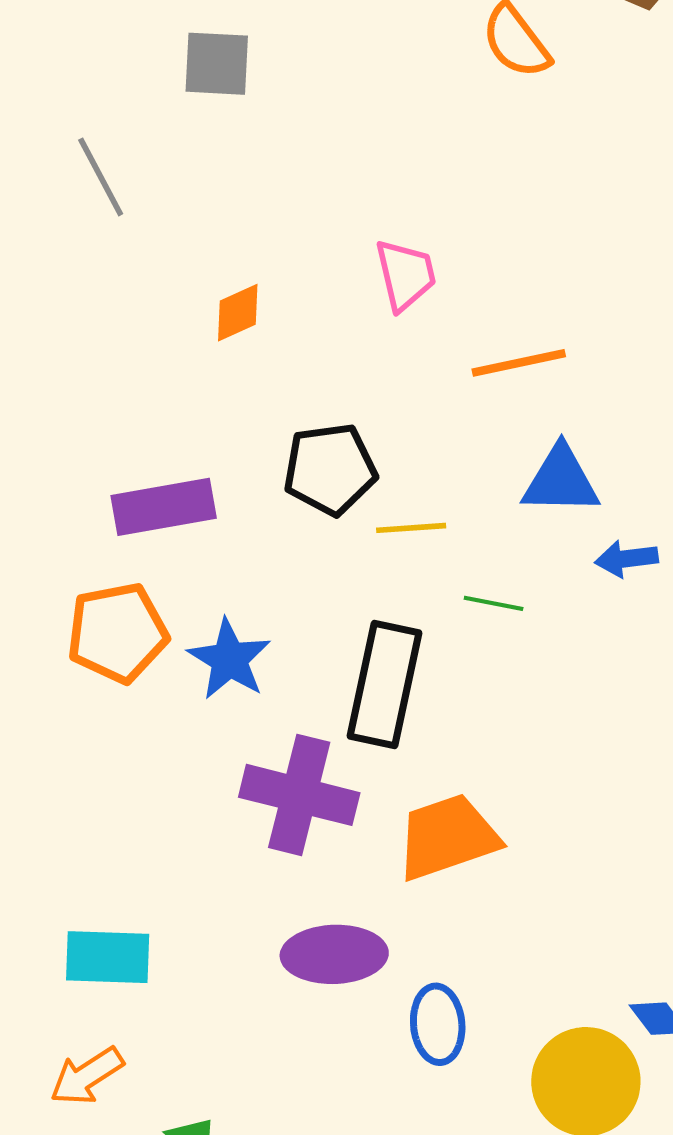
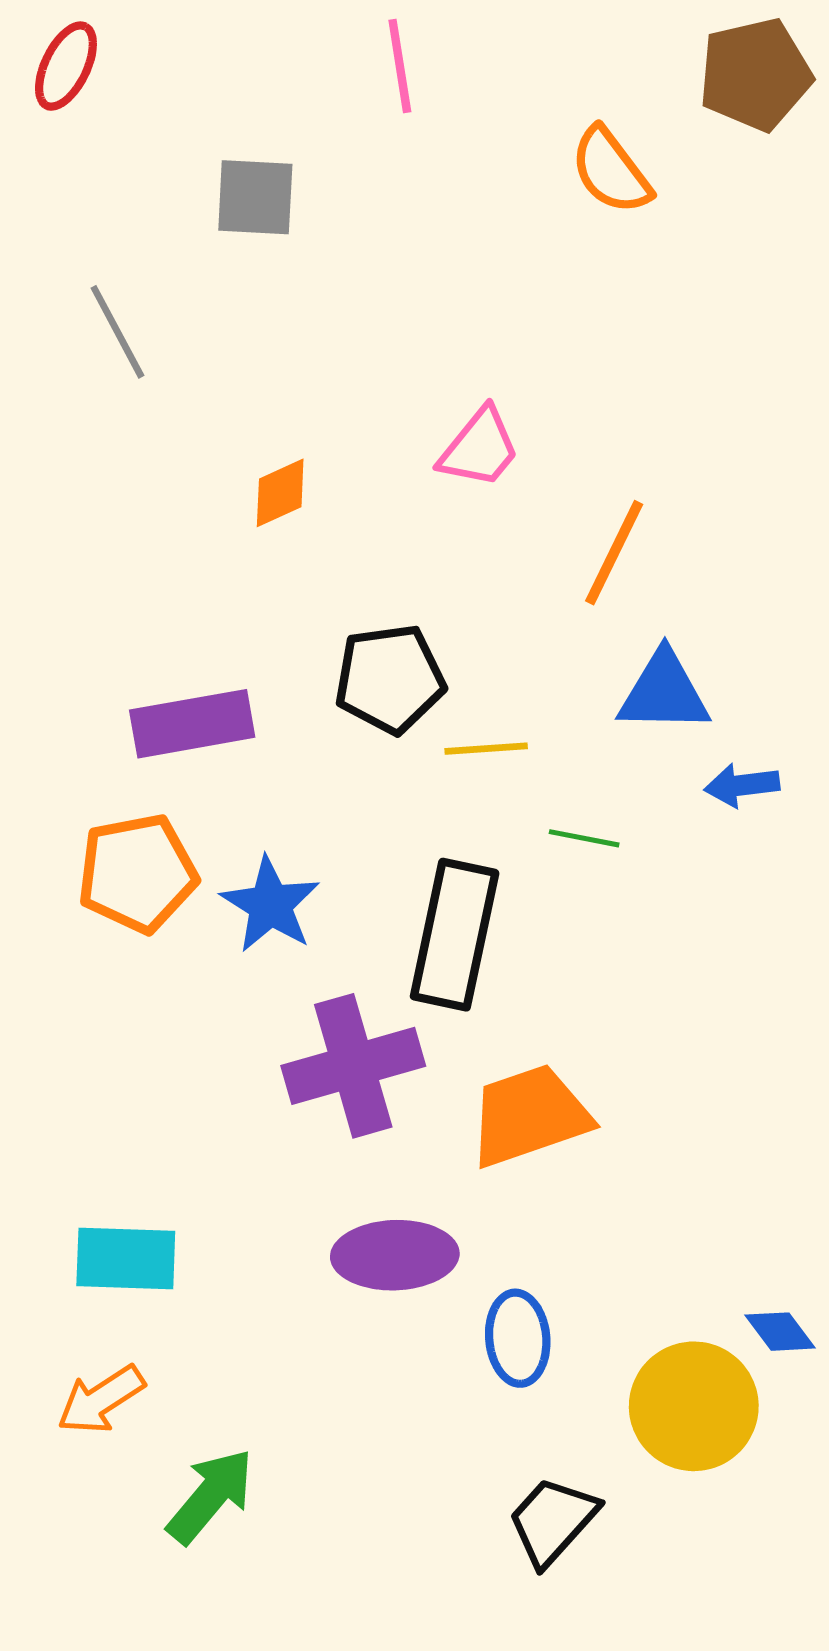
pink trapezoid: (406, 275) -> (480, 448), turned 52
orange line: (519, 363) -> (614, 553), turned -52
purple cross: (299, 795) -> (353, 1066), turned -30

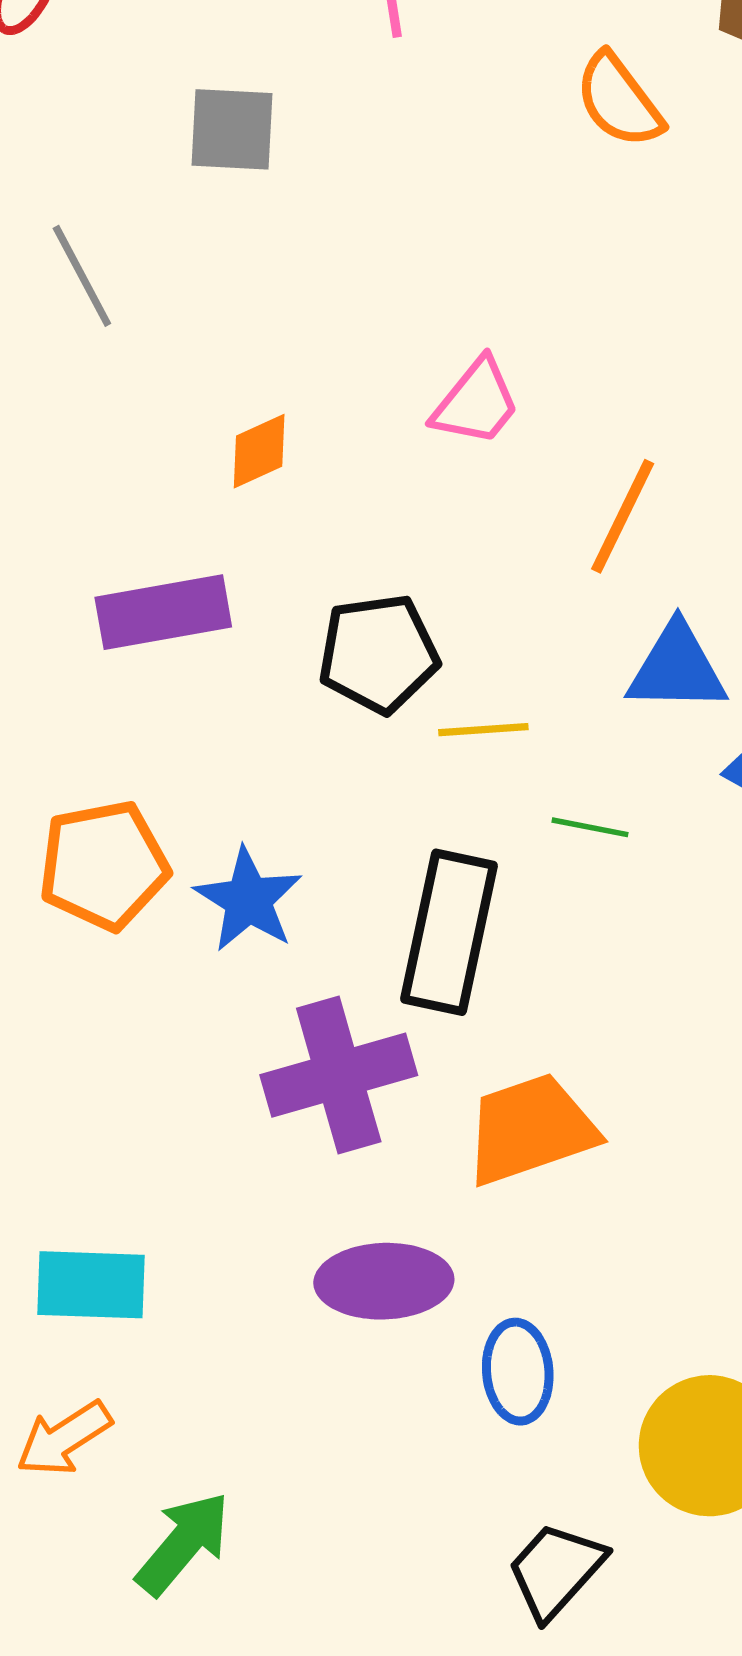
purple rectangle: (192, 724) -> (163, 612), moved

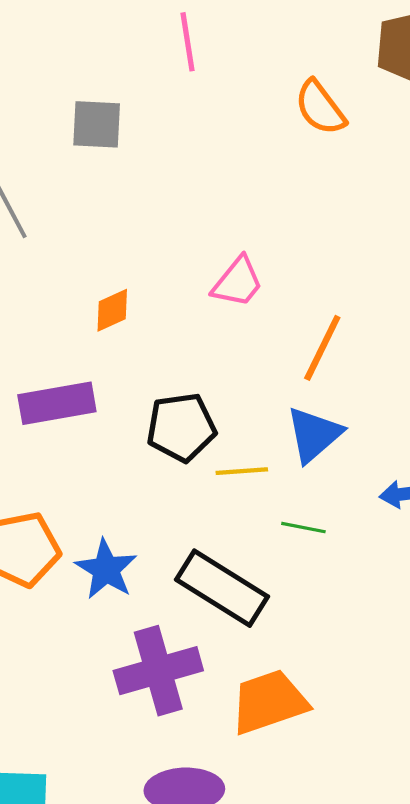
blue triangle: (677, 668) -> (314, 435), moved, turned -42
black rectangle: (449, 932) -> (222, 588), turned -70

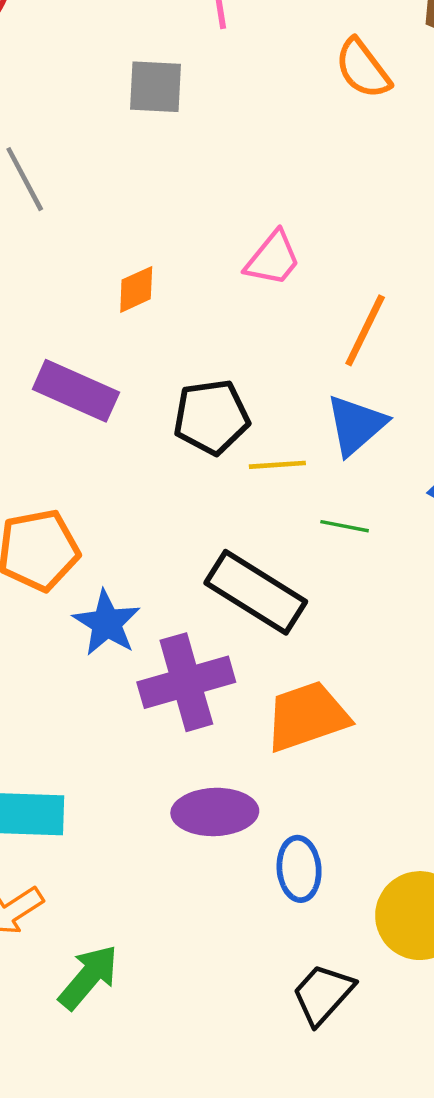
gray square: (97, 124) -> (156, 87), moved
purple rectangle: (57, 403) -> (76, 391), turned 34
blue star: (106, 569) -> (107, 623), moved

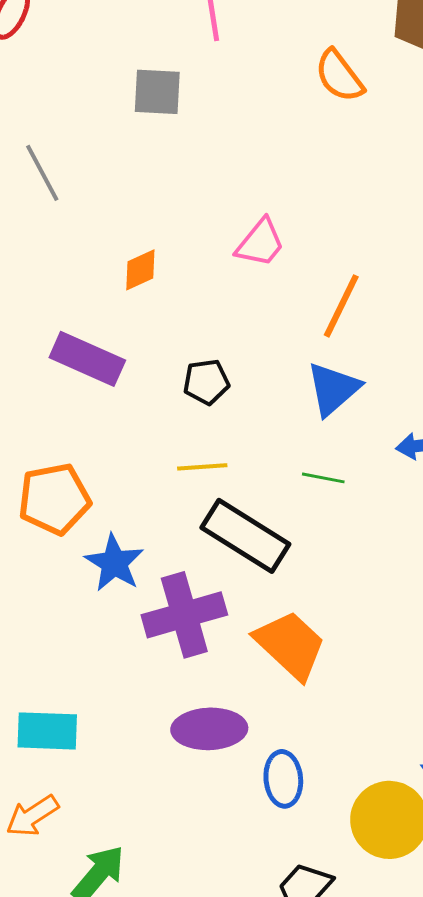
black pentagon: (211, 417) -> (206, 382), size x0.7
yellow line: (277, 465) -> (202, 467), moved
orange trapezoid: (307, 716) -> (290, 645), turned 62

